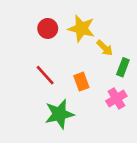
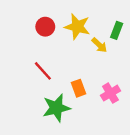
green rectangle: (123, 67) -> (117, 30), moved
orange rectangle: (81, 82) -> (78, 88), moved

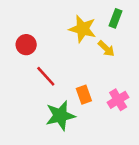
red circle: (45, 27) -> (26, 45), moved
green rectangle: (117, 30) -> (115, 18), moved

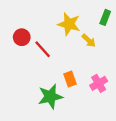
green rectangle: (115, 18) -> (105, 17), moved
red line: (46, 76) -> (43, 49), moved

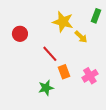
red line: (43, 49) -> (50, 54), moved
green star: (50, 97) -> (46, 88), size x0.7

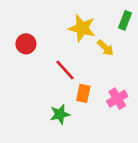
orange rectangle: (64, 72) -> (83, 93), turned 32

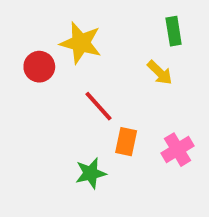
green rectangle: (125, 20) -> (174, 31), moved, turned -30
yellow star: (82, 28) -> (81, 43), moved

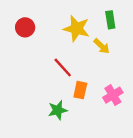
yellow star: (81, 43) -> (76, 29), moved
red circle: (39, 67) -> (25, 27), moved

